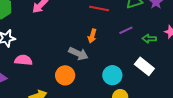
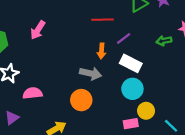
purple line: (126, 30) -> (124, 39), moved
white rectangle: (144, 66) -> (131, 63), moved

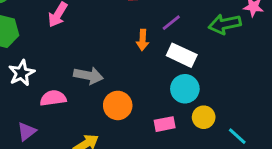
green arrow: (164, 41) -> (225, 24), size x1.5
gray arrow: (91, 73) -> (88, 76), moved
pink rectangle: (131, 124) -> (165, 124), moved

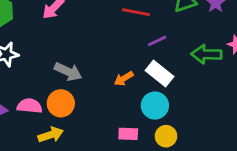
orange arrow: (143, 40) -> (124, 79), moved, turned 42
pink semicircle: (53, 98) -> (30, 106), moved
orange circle: (118, 105) -> (61, 103), moved

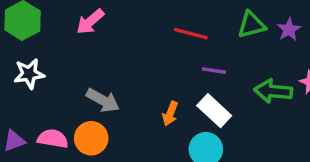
purple line: (157, 41) -> (214, 71), turned 30
orange arrow: (124, 79) -> (170, 114), turned -42

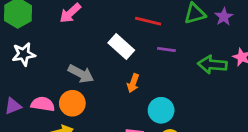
white rectangle: (214, 111) -> (121, 46), moved

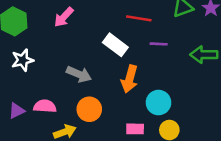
orange arrow: (133, 83) -> (130, 79), size x1.5
orange circle: (72, 103) -> (89, 109), moved

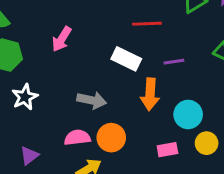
purple line: (159, 44) -> (174, 62), moved
pink semicircle: (45, 106) -> (77, 138), moved

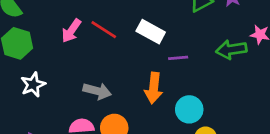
red line: (147, 24) -> (104, 30), moved, turned 32
white rectangle: (126, 59) -> (151, 32), moved

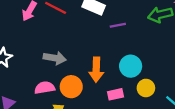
orange arrow: (154, 88) -> (96, 70), moved

